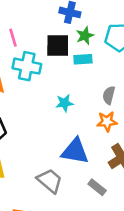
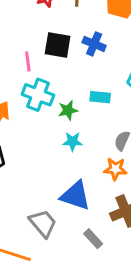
green star: (85, 36) -> (68, 110), moved
black square: (58, 46) -> (58, 45), moved

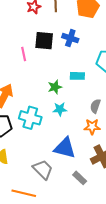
cyan cross: (38, 95) -> (30, 118), moved

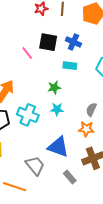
pink line: (24, 54) -> (27, 53), turned -32
cyan rectangle: (77, 76) -> (70, 66), moved

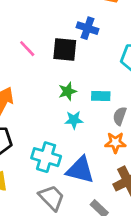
black square: (48, 42) -> (65, 50), moved
cyan rectangle: (70, 66) -> (101, 96), moved
cyan cross: (28, 115) -> (46, 157), moved

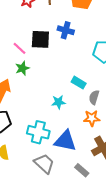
black square: (65, 50) -> (40, 39), moved
green star: (68, 91) -> (22, 68), moved
cyan rectangle: (101, 96) -> (79, 83), turned 32

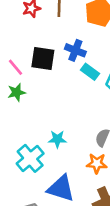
cyan rectangle: (79, 83) -> (90, 72), moved
cyan cross: (38, 132) -> (30, 158), moved, turned 30

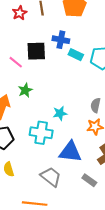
green star: (17, 92) -> (25, 90), moved
cyan cross: (30, 158) -> (41, 133), turned -30

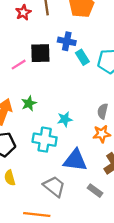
cyan rectangle: (76, 55) -> (82, 57), turned 32
pink line: (16, 62) -> (19, 65), turned -72
green star: (25, 90) -> (29, 103), moved

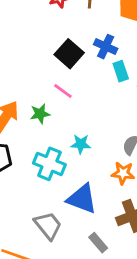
black square: (40, 53) -> (69, 54), turned 30
pink line: (19, 65) -> (63, 91), moved, turned 56

